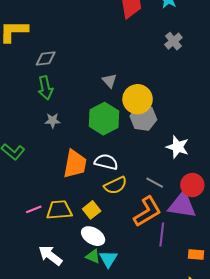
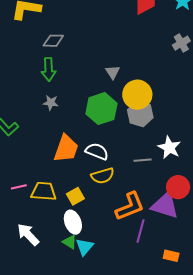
gray line: (155, 183) -> (143, 160), moved, turned -42
white ellipse: (93, 236) -> (73, 222), turned 30

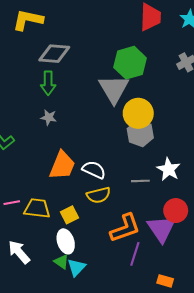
gray diamond: (53, 41) -> (54, 54), size x1.4
gray triangle: (113, 72) -> (114, 89), size x2.0
green hexagon: (101, 109) -> (130, 63), moved
purple triangle: (165, 205) -> (161, 229), turned 36

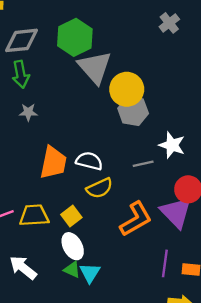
green hexagon: (130, 63) -> (75, 37), moved
purple line: (135, 254) -> (165, 263), moved

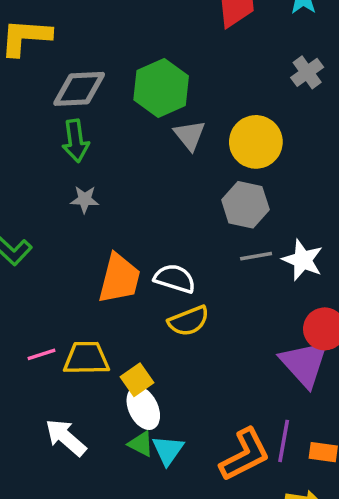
gray triangle: (95, 67) -> (190, 135), size x0.6
yellow circle: (127, 89) -> (256, 142), moved
gray line: (143, 164) -> (256, 256), moved
yellow square: (71, 216) -> (137, 380), moved
orange L-shape: (136, 219) -> (245, 455), moved

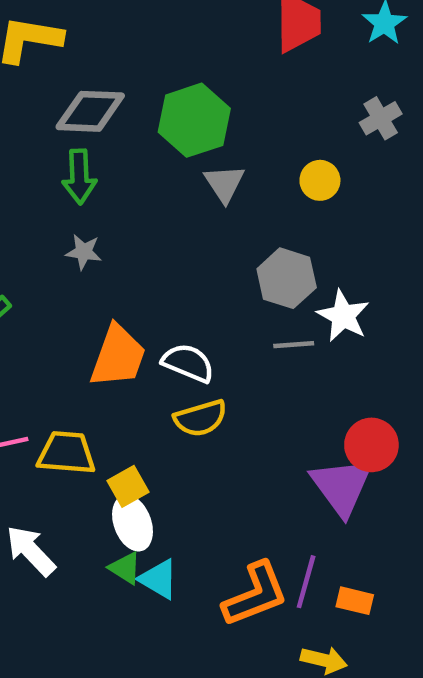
yellow circle: (256, 142) -> (320, 180), moved, size x0.6
white star: (303, 260) -> (343, 316), moved
cyan triangle: (168, 450) -> (159, 579), turned -40

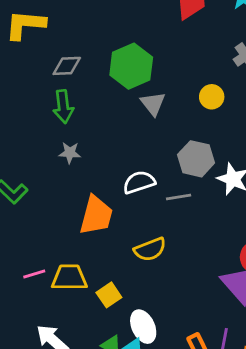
gray diamond: (90, 111) -> (67, 66), size x0.7
gray line: (294, 345) -> (179, 197), moved
white semicircle: (188, 363) -> (139, 182), moved, turned -36
white ellipse: (133, 523) -> (143, 327), moved

